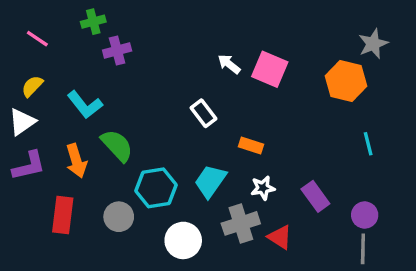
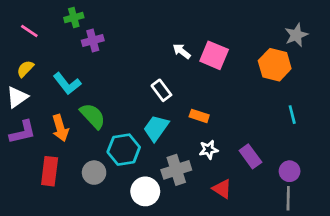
cyan trapezoid: (210, 181) -> (156, 128), moved
gray cross: (241, 223) -> (176, 170), moved

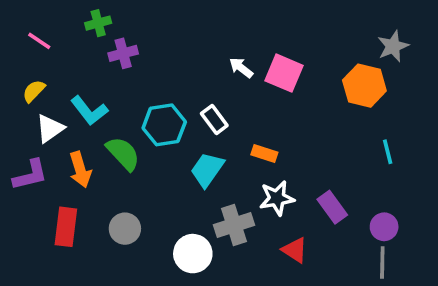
white triangle: (17, 97) -> (50, 128), moved
cyan hexagon: (124, 150) -> (164, 125), moved
white star: (209, 150) -> (277, 198), size x1.4

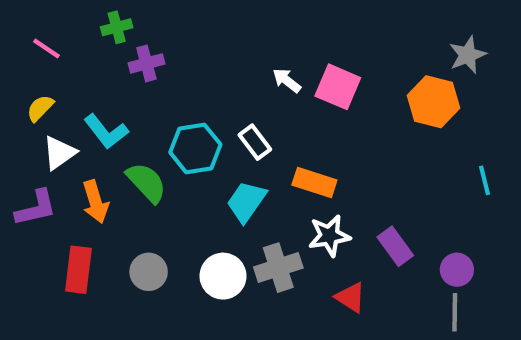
cyan line: (388, 152) -> (485, 180), moved
orange rectangle: (264, 154) -> (314, 183), size x1.4
white circle: (193, 254) -> (223, 276), moved

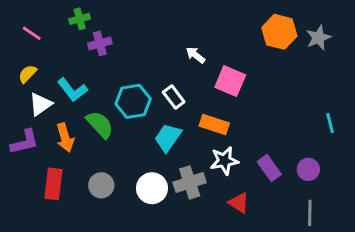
pink square: (338, 87) -> (230, 81), moved
orange hexagon: (434, 102) -> (279, 32), moved
purple circle: (457, 270) -> (308, 169), moved

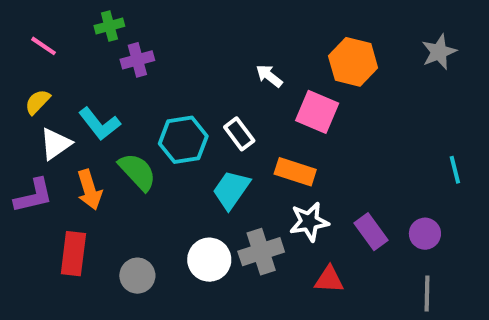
orange hexagon: (279, 32) -> (353, 62), moved
gray circle: (101, 185) -> (137, 276), moved
red triangle: (239, 203) -> (329, 280), turned -30

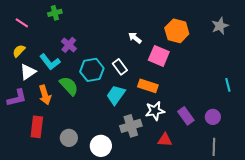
purple cross: (137, 60) -> (69, 45), moved, turned -35
white circle: (209, 260) -> (101, 146), moved

